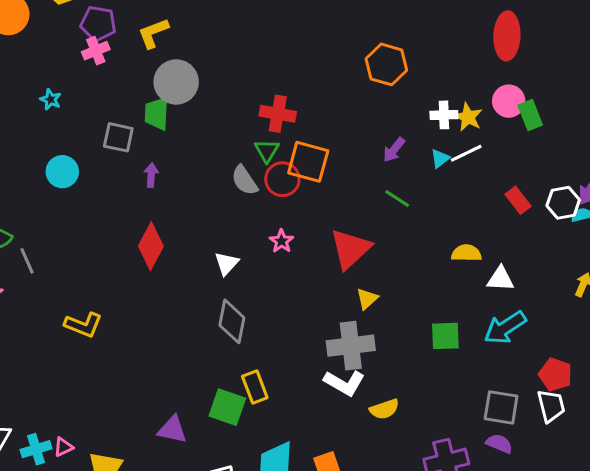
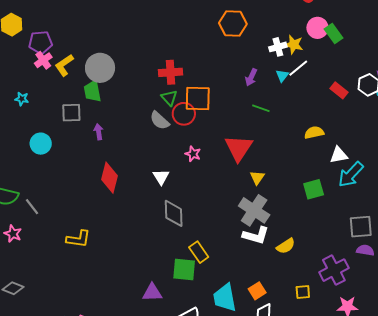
yellow L-shape: (153, 33) -> (64, 65), moved
white triangle: (500, 279) -> (339, 155), moved
gray cross: (351, 346) -> (254, 210), turned -36

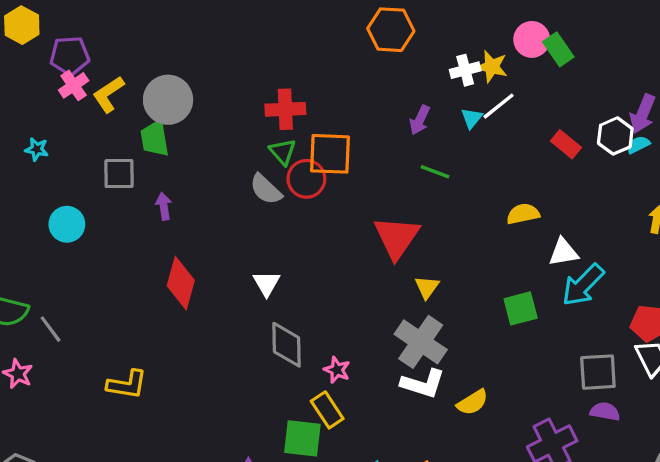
pink star: (193, 154) -> (337, 370), moved

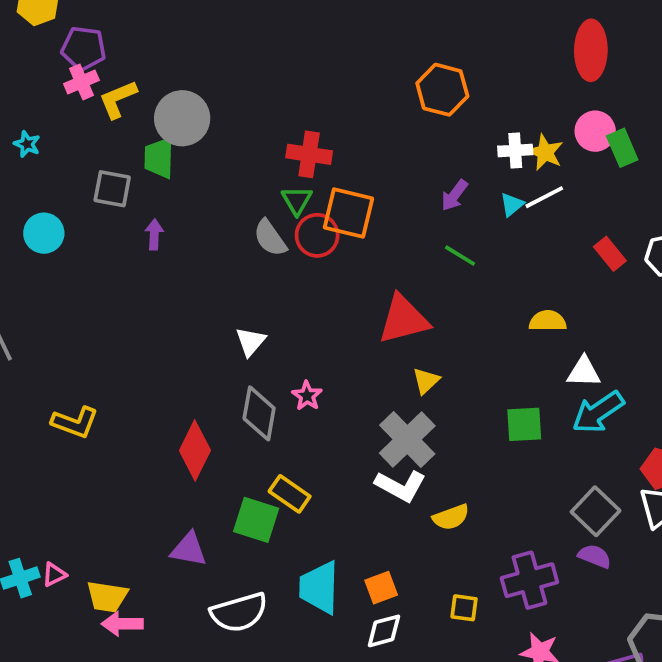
red triangle: (397, 237) -> (404, 319), turned 30
red diamond: (181, 283) -> (195, 450), moved
pink star: (337, 370) -> (307, 396), moved
gray square: (598, 372) -> (596, 511), turned 36
yellow rectangle: (327, 410) -> (290, 494), turned -33

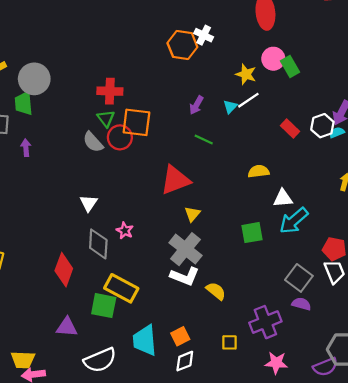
white cross: (515, 150) -> (204, 35), moved, turned 36
yellow rectangle: (290, 494) -> (121, 288), size x1.4
yellow semicircle: (451, 517) -> (216, 291), turned -114

